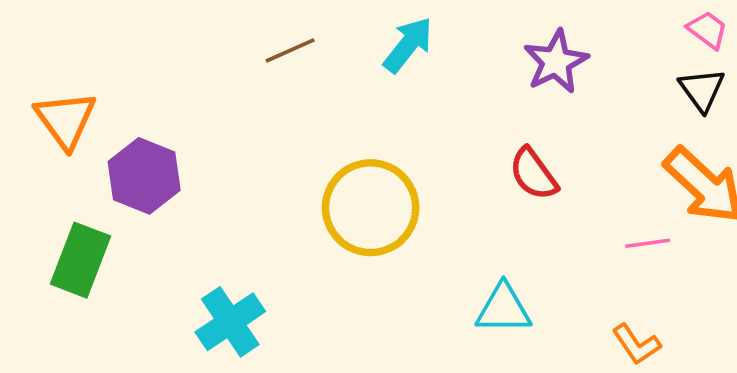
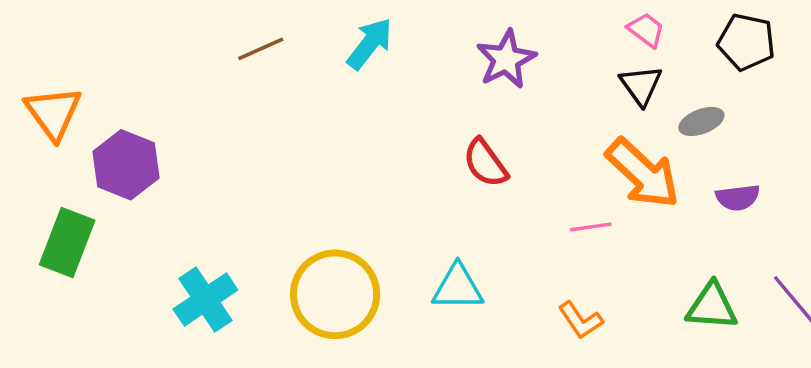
yellow circle: (371, 208) -> (335, 294), moved

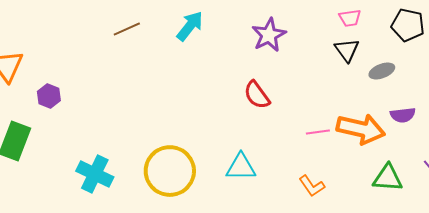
pink trapezoid: (646, 30) -> (350, 18), turned 135
purple hexagon: (126, 165) -> (49, 96), size x0.6
orange arrow: (643, 173) -> (361, 129), moved, turned -30
cyan cross: (205, 300) -> (95, 174), turned -30

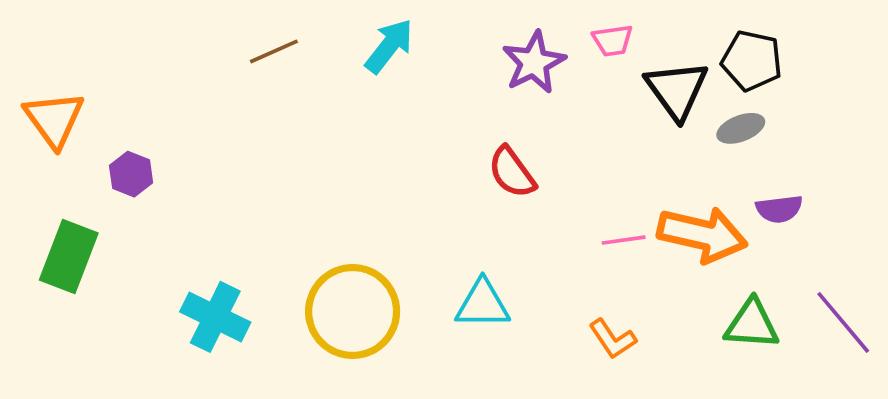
pink trapezoid: (350, 18) -> (613, 40), moved
black pentagon: (408, 25) -> (752, 61), moved
black triangle: (347, 50) -> (677, 90), size x1.4

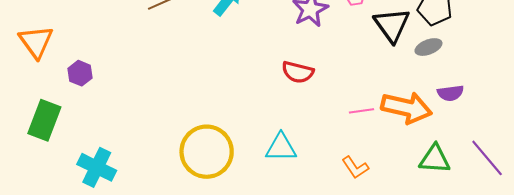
red semicircle: (512, 172) -> (298, 72), turned -40
cyan cross: (215, 317) -> (97, 167), moved

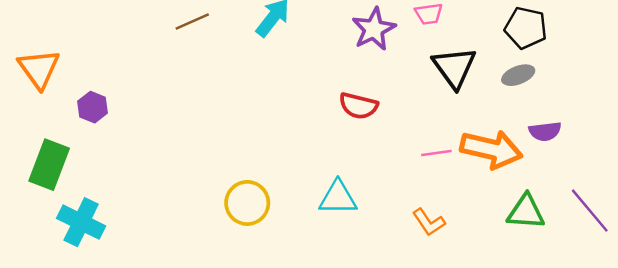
black triangle: (392, 25) -> (454, 67), moved
yellow circle: (207, 152) -> (247, 203), size x0.7
cyan cross: (97, 167) -> (81, 222), moved

